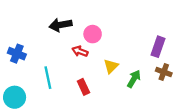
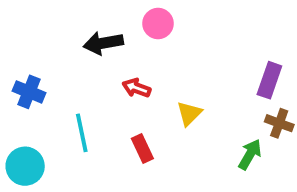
pink circle: (93, 34) -> (158, 23), moved
green arrow: (134, 79) -> (250, 154), moved

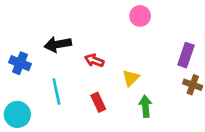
pink circle: (158, 23) -> (140, 16), moved
black arrow: (103, 43) -> (58, 44), moved
green arrow: (250, 154) -> (145, 106), moved, turned -35

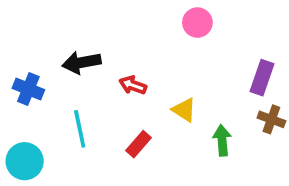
yellow triangle: (131, 78) -> (184, 110), turned -42
red rectangle: (98, 102) -> (139, 144), turned 66
green arrow: (145, 106) -> (222, 140), moved

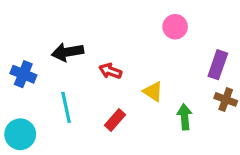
pink circle: (197, 23) -> (175, 27), moved

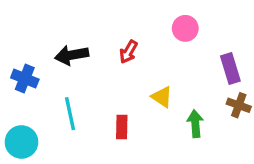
purple rectangle: (218, 65) -> (230, 68), turned -36
red arrow: (110, 71) -> (128, 52), moved, turned -80
red rectangle: (115, 120) -> (122, 127), turned -40

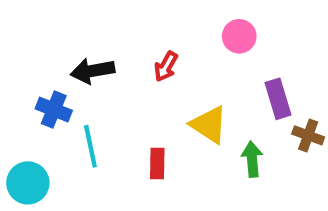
purple rectangle: (230, 68) -> (278, 99), moved
blue cross: (25, 78) -> (54, 110), moved
yellow triangle: (162, 97) -> (209, 125), size x1.4

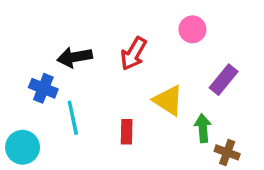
red arrow: (166, 66) -> (133, 54), size x1.4
purple rectangle: (278, 99) -> (224, 80), turned 56
brown cross: (308, 135) -> (227, 152), moved

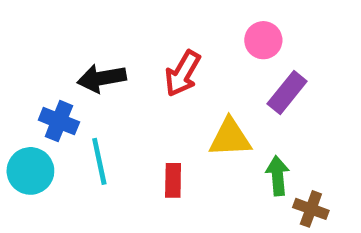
purple rectangle: (224, 80) -> (287, 92), moved
yellow triangle: (168, 100) -> (230, 138), turned -36
cyan circle: (23, 147) -> (30, 171), moved

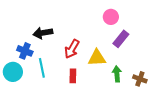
red arrow: (183, 73) -> (72, 49), moved
brown cross: (311, 209) -> (140, 79), moved

